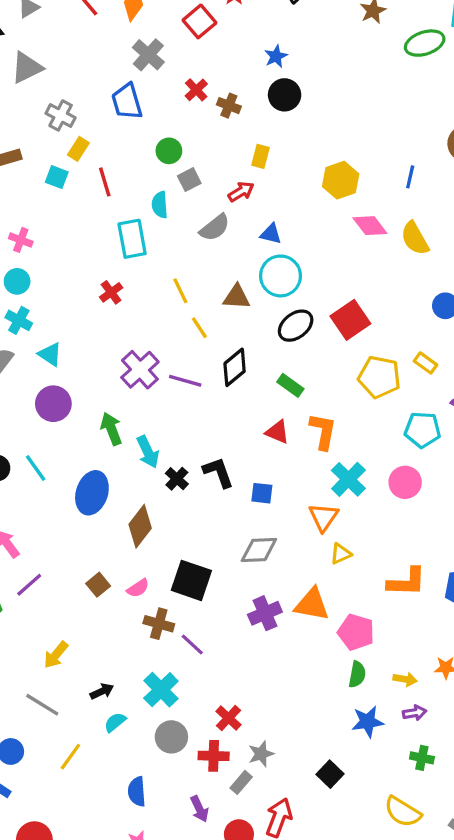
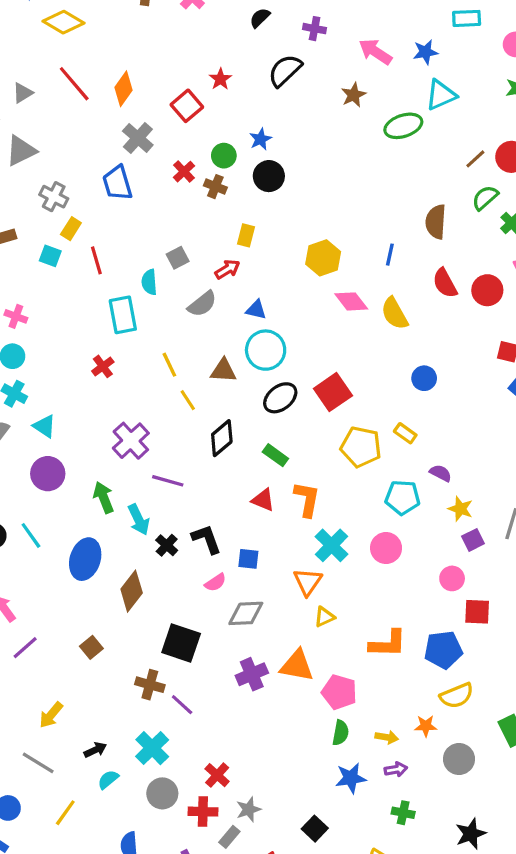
green circle: (169, 151) -> (224, 156), moved
purple line: (185, 381) -> (168, 481), moved
pink semicircle: (138, 588) -> (215, 582), moved

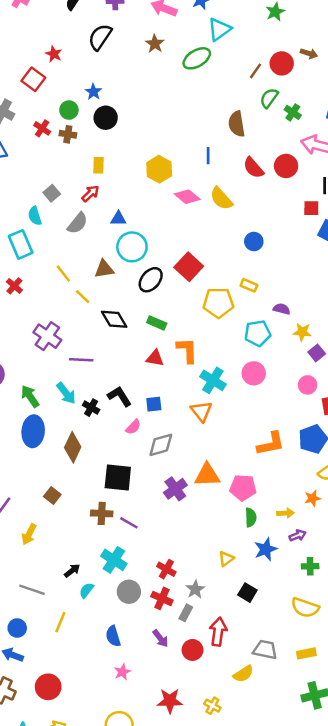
black diamond: (222, 438) -> (114, 319), turned -68
green arrow: (104, 498) -> (30, 396), moved
yellow triangle: (324, 617) -> (226, 559), moved
yellow arrow: (51, 715) -> (29, 534), moved
red cross: (203, 812) -> (162, 598), turned 35

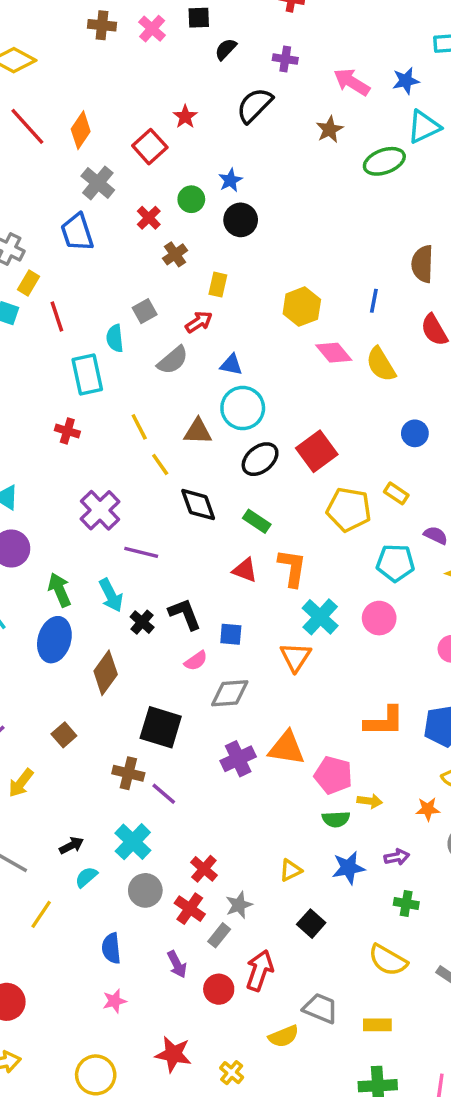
brown cross: (68, 134) -> (175, 254), moved, turned 35
red cross: (14, 286) -> (67, 431), turned -35
yellow arrow: (285, 513) -> (370, 801), moved
green semicircle: (251, 517) -> (336, 819), turned 78

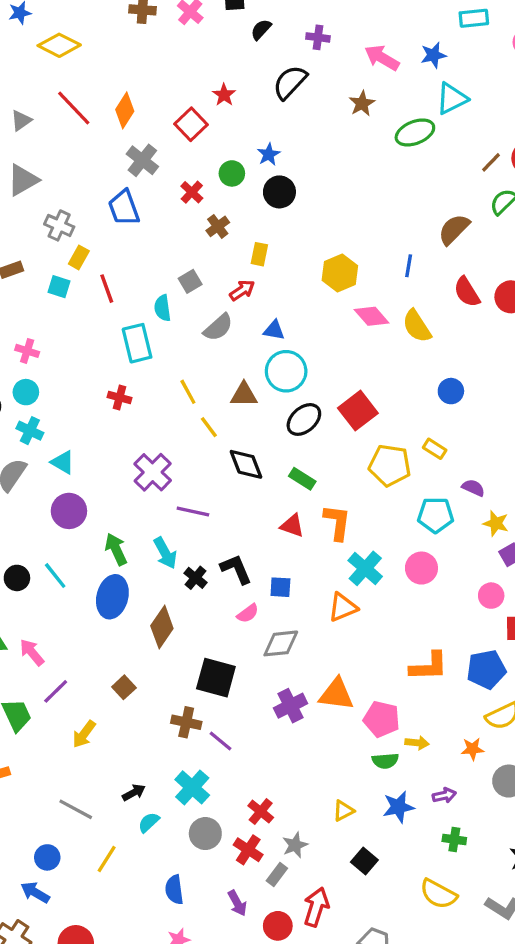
brown semicircle: (422, 264) -> (454, 229), turned 44
orange triangle: (296, 657) -> (343, 607), turned 36

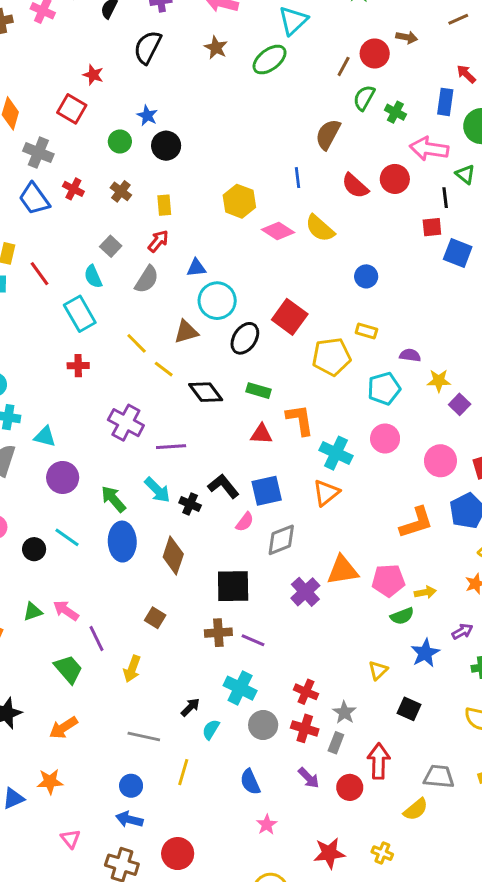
red cross: (192, 192) -> (73, 189), moved
blue square: (280, 587) -> (267, 491), size x1.5
pink circle: (491, 596) -> (440, 461), moved, size x1.4
purple line: (56, 691) -> (97, 638), turned -55

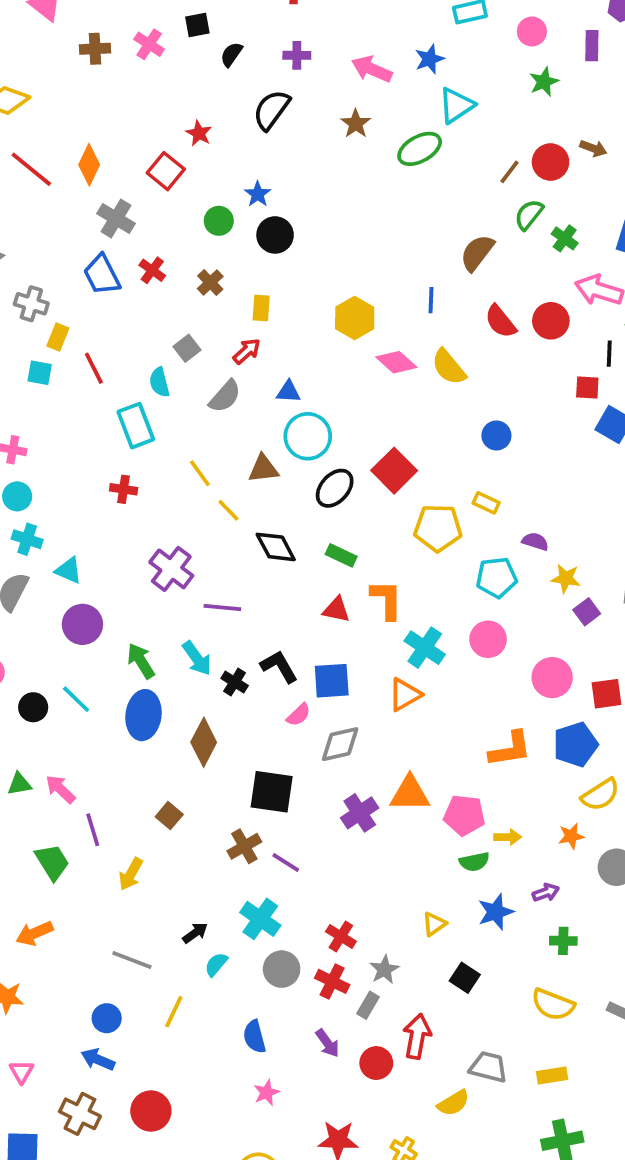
brown cross: (218, 633) -> (244, 846), turned -35

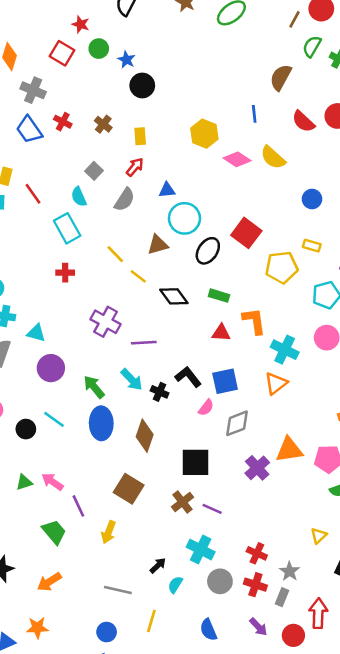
green circle: (219, 221) -> (99, 49), moved
brown square: (169, 816) -> (129, 489), size x1.6

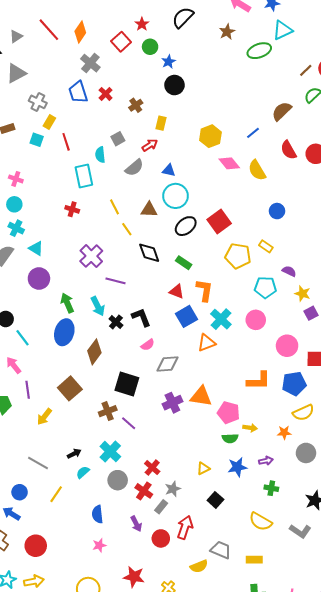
blue line: (254, 114) -> (253, 133), turned 40
blue square: (225, 381) -> (186, 316), moved, turned -35
cyan line: (54, 419) -> (23, 338), moved

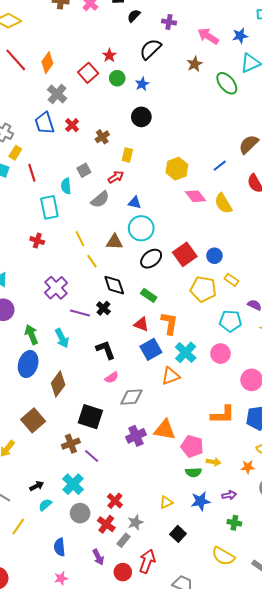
green ellipse: (259, 51) -> (227, 83), turned 70
blue star: (169, 62) -> (142, 84), moved
blue circle: (277, 211) -> (214, 256), moved
black cross: (116, 322) -> (103, 308), moved

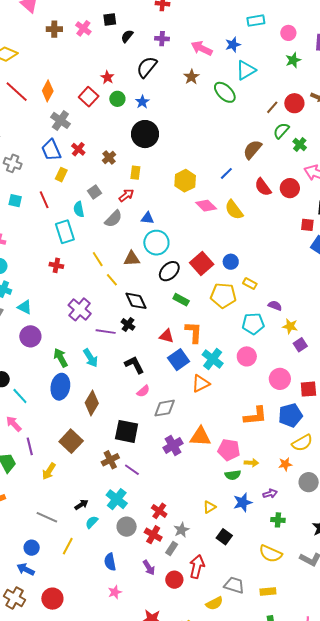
black circle: (141, 117) -> (145, 134), size x1.4
yellow rectangle: (15, 153) -> (61, 175), moved
green rectangle: (149, 295) -> (181, 300), moved

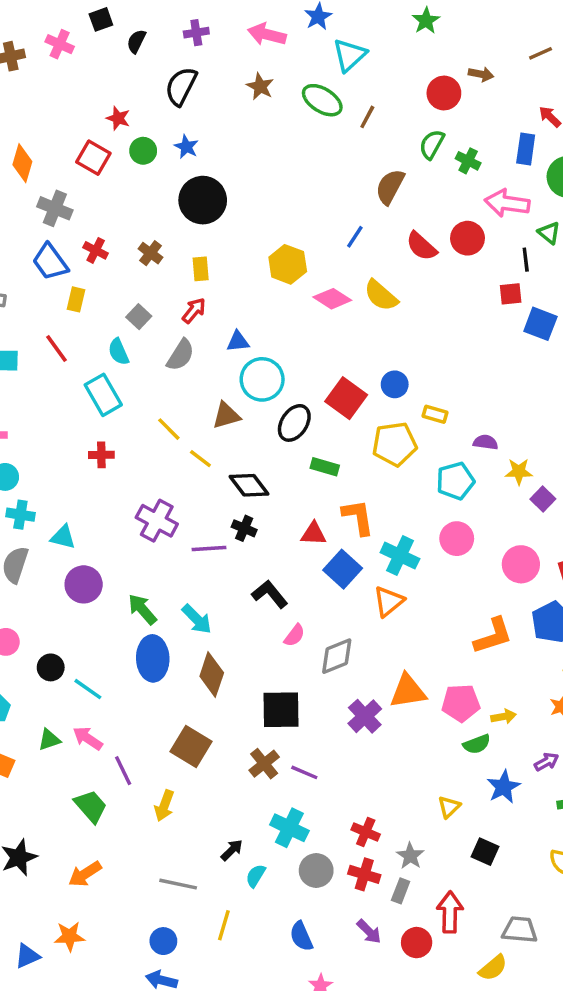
brown line: (272, 107) -> (367, 117), moved
cyan arrow: (91, 358) -> (197, 619), moved

